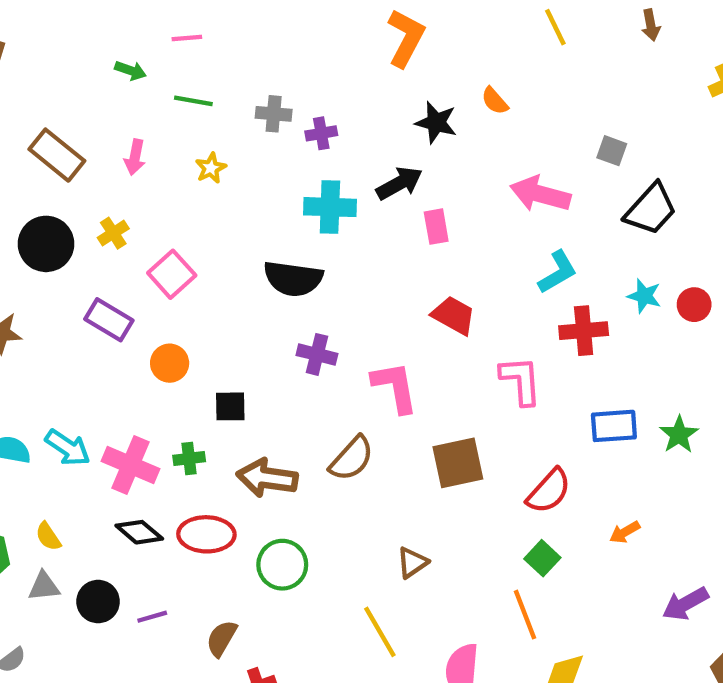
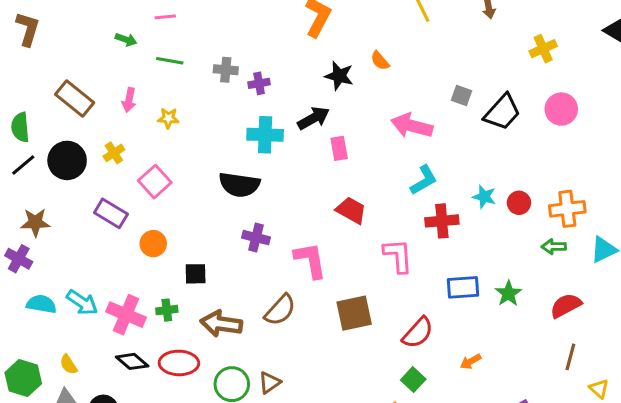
yellow star: (211, 168) -> (168, 118), moved, turned 30
black trapezoid: (651, 209) -> (502, 112), moved
brown triangle: (412, 563) -> (270, 383), moved

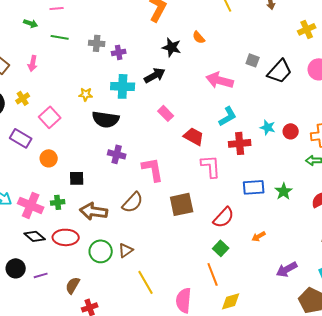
yellow star: (168, 118) -> (86, 94), moved
pink rectangle: (339, 148) -> (166, 113), moved, turned -35
red trapezoid: (351, 210) -> (194, 136), moved

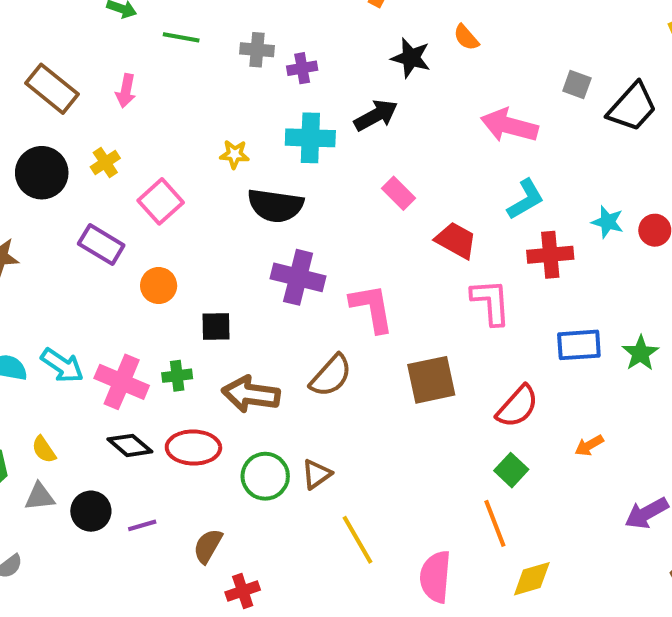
purple cross: (117, 154) -> (298, 277), size x1.4

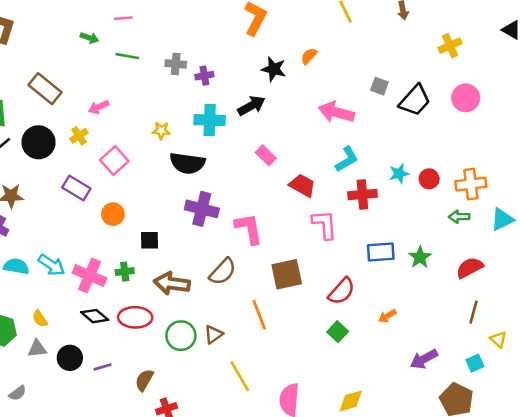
orange semicircle: (466, 37) -> (309, 56), turned 84
pink arrow: (126, 91) -> (99, 107), moved, turned 54
cyan star: (608, 222) -> (399, 174), turned -30
orange line: (495, 523) -> (259, 315), moved

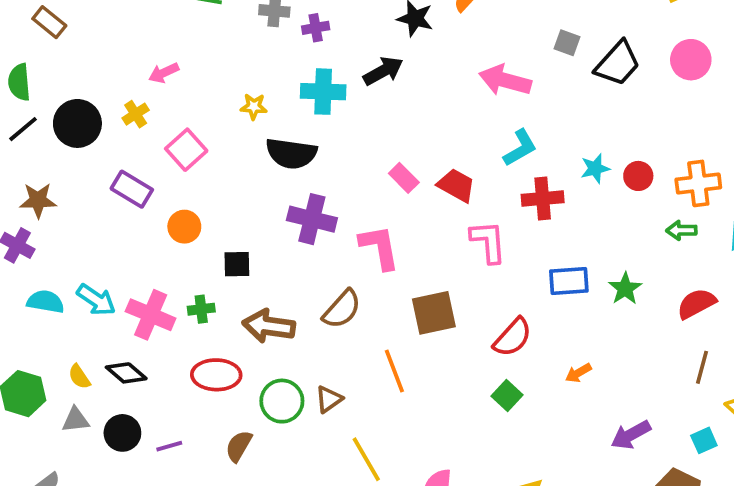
brown rectangle: (45, 89) -> (49, 22), moved, size x0.7
pink rectangle: (266, 155) -> (404, 178), moved
black diamond: (95, 316) -> (126, 373), moved
brown semicircle: (144, 380) -> (239, 446), moved

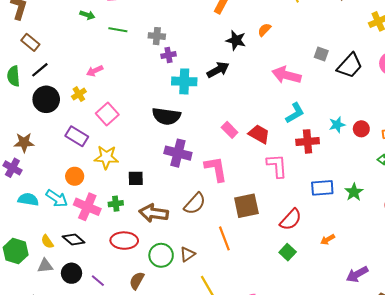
purple cross: (316, 28) -> (168, 55), moved
yellow star: (254, 107) -> (106, 157), moved, size x1.6
black line: (23, 129) -> (40, 70), moved
orange circle: (184, 227) -> (75, 176), moved
purple line: (169, 446) -> (98, 281), turned 56

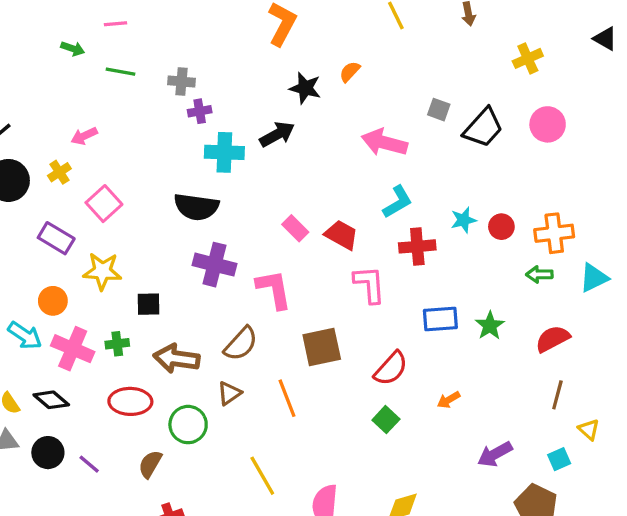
brown triangle: (187, 254) -> (229, 393), moved

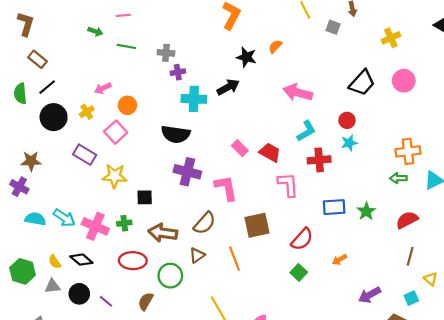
gray square: (439, 110) -> (333, 27), moved
red circle: (501, 227) -> (347, 120), moved
orange circle: (53, 301) -> (127, 105), moved

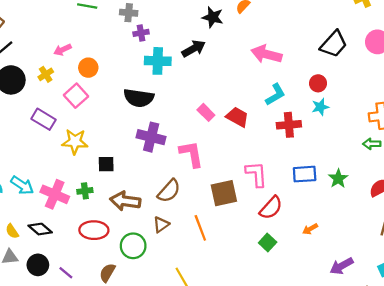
pink L-shape: (288, 185) -> (256, 174), moved

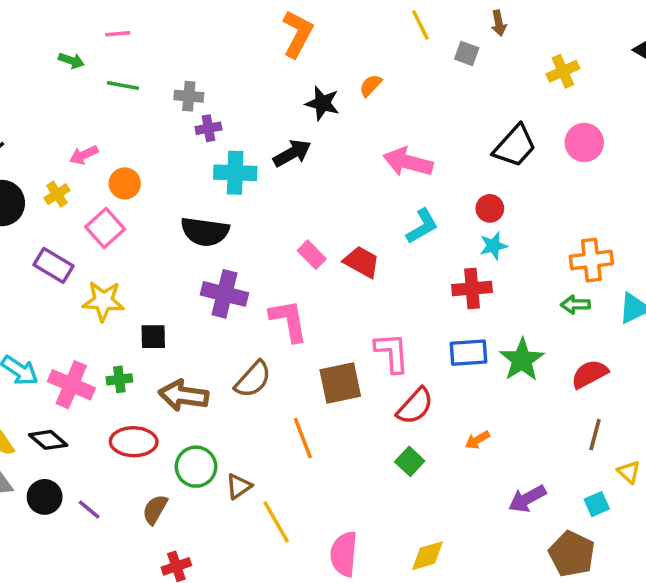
red cross: (289, 125) -> (472, 289), moved
green star: (338, 179) -> (522, 360), size x1.4
brown triangle: (161, 225) -> (239, 486), moved

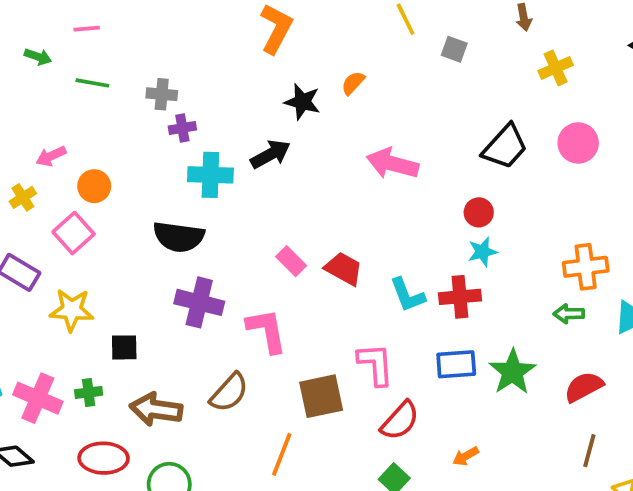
brown arrow: (499, 23) -> (524, 17), moved
cyan L-shape: (422, 226) -> (407, 295), moved, turned 99
orange line: (303, 438) -> (282, 454), turned 42

